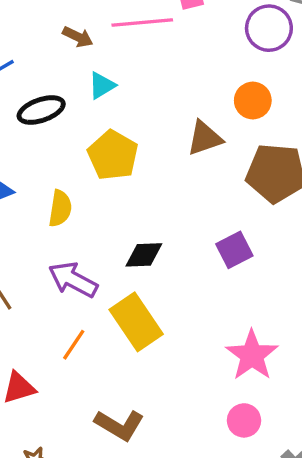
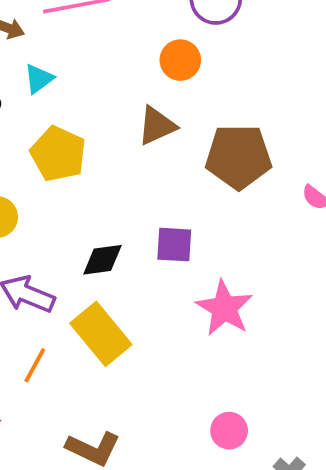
orange circle: (253, 101) -> (180, 60), moved
purple square: (234, 250) -> (174, 245), moved, turned 36
pink star: (252, 355) -> (224, 308), moved

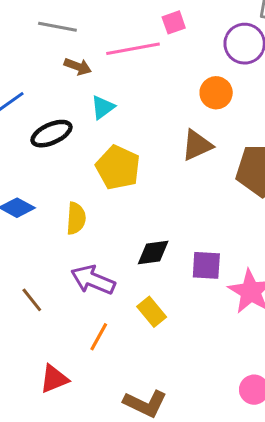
purple square: (174, 245) -> (206, 265), moved
yellow rectangle: (101, 334) -> (152, 312), size x0.6

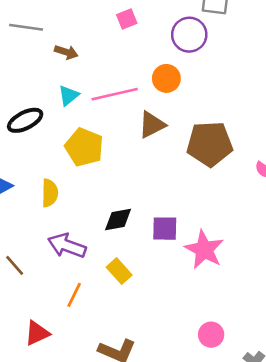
pink line: (133, 49) -> (115, 94), moved
brown arrow: (78, 67) -> (66, 52), moved

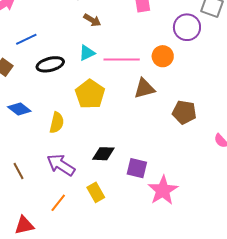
brown pentagon: (210, 144) -> (184, 112), size x0.7

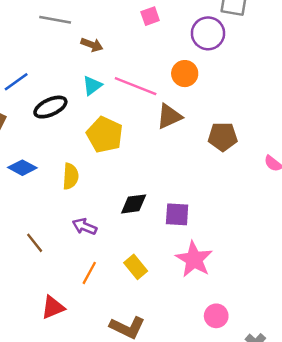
pink line: (122, 59) -> (136, 86), turned 32
purple arrow: (61, 165) -> (84, 226), size x0.7
pink star: (163, 190) -> (194, 259), moved
yellow rectangle: (96, 192) -> (136, 267), moved

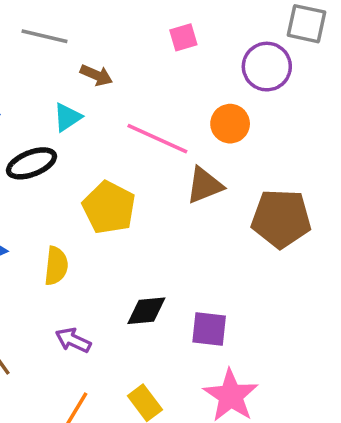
cyan triangle: (92, 86) -> (67, 117), moved
brown pentagon: (223, 137) -> (281, 219), size x1.4

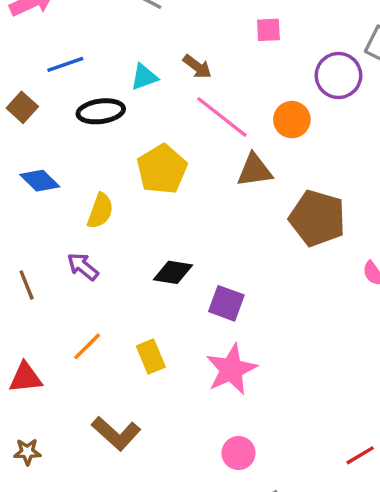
brown arrow: (96, 75) -> (197, 67), moved
purple arrow: (73, 340) -> (83, 267), moved

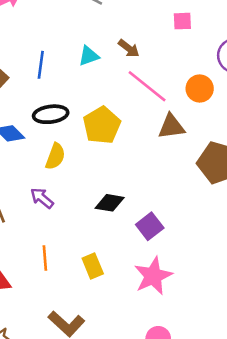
blue line: (65, 64) -> (41, 65), moved, turned -64
black ellipse: (101, 111) -> (51, 114), moved
purple square: (226, 303) -> (150, 226), turned 32
orange line: (87, 346) -> (45, 258), turned -50

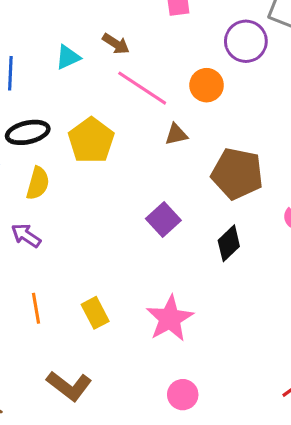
brown triangle: (171, 126) -> (176, 134), size x0.7
black diamond: (110, 203) -> (229, 243), moved, turned -48
purple square: (150, 226) -> (163, 219), moved

